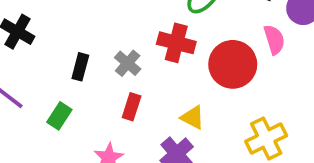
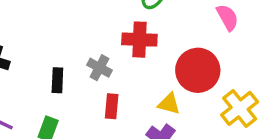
red circle: (233, 64) -> (198, 70), moved

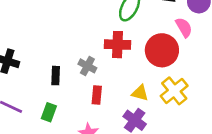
red circle: (198, 70) -> (162, 50), moved
yellow cross: (240, 108) -> (174, 91), moved

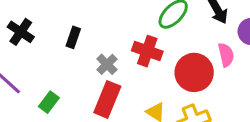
black rectangle: (56, 76) -> (73, 37), moved
red rectangle: (97, 95) -> (107, 99), size x1.6

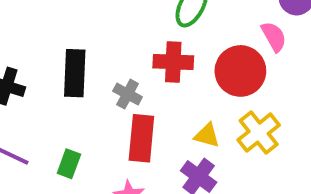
black rectangle: (73, 37) -> (75, 73), size x1.6

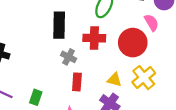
black rectangle: (75, 73) -> (59, 25), moved
red rectangle: (141, 138) -> (77, 82), size x0.7

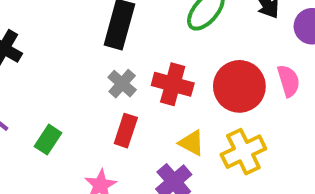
pink semicircle: (151, 23) -> (289, 81), moved
red cross: (94, 38) -> (173, 84), moved

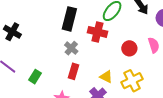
red cross: (173, 84) -> (97, 32), moved
red circle: (239, 86) -> (129, 48), size x0.6

